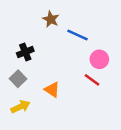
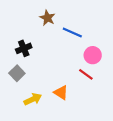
orange triangle: (52, 90) -> (61, 92), moved
yellow arrow: (20, 107) -> (33, 99), moved

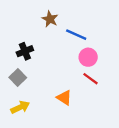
pink circle: (93, 55) -> (88, 57), moved
yellow arrow: (33, 99) -> (20, 107), moved

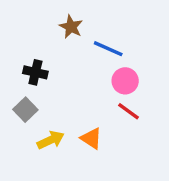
black cross: (25, 51) -> (35, 72), turned 35
yellow arrow: (20, 107) -> (51, 140), moved

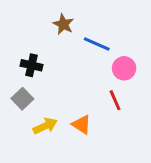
pink circle: (125, 81) -> (124, 68), moved
red line: (128, 111) -> (115, 100), turned 30

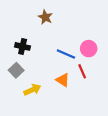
blue line: (97, 44) -> (66, 54), moved
orange triangle: (82, 124) -> (63, 80), moved

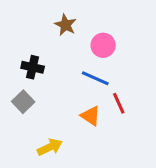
pink circle: (89, 49) -> (103, 45), moved
yellow arrow: (32, 90) -> (50, 147), moved

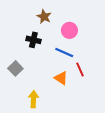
black cross: (33, 67) -> (33, 40), moved
yellow arrow: (50, 147) -> (33, 99), turned -63

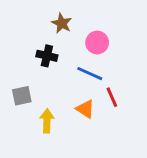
gray square: (15, 68) -> (22, 96), turned 32
yellow arrow: (33, 99) -> (47, 121), moved

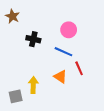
brown star: (62, 23) -> (12, 16), moved
gray square: (22, 96) -> (16, 96), moved

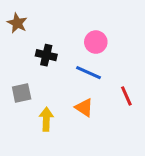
red line: (79, 68) -> (126, 96), moved
gray square: (16, 96) -> (22, 93), moved

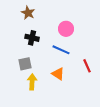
brown star: (17, 23) -> (28, 13), moved
gray square: (22, 93) -> (25, 64), moved

